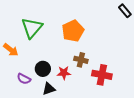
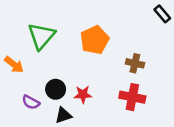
brown cross: (81, 60) -> (135, 63), moved

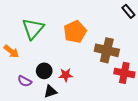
brown cross: (135, 63) -> (107, 50), size x1.6
red cross: (132, 97) -> (124, 73), moved

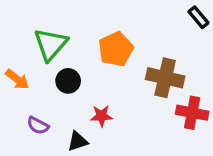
black circle: (44, 71) -> (68, 81), moved

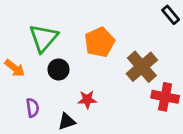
brown cross: (165, 78) -> (142, 67), turned 36
purple semicircle: (38, 125) -> (33, 108), turned -126

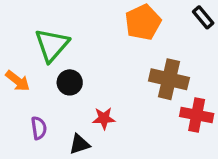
orange pentagon: (99, 42) -> (143, 22), moved
brown cross: (142, 67) -> (169, 79), turned -36

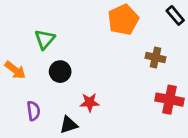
green triangle: (52, 45) -> (45, 39), size x0.7
brown cross: (169, 79) -> (156, 58), moved, size x0.6

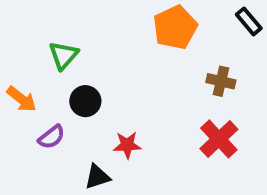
red cross: (170, 100) -> (219, 139), moved, turned 36
purple semicircle: (33, 111) -> (52, 137), moved, turned 60

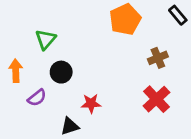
brown cross: (221, 81) -> (158, 58), turned -36
orange arrow: (22, 99) -> (16, 71), turned -130

